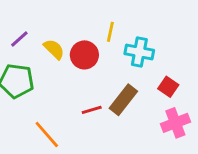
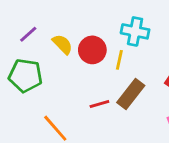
yellow line: (110, 32) -> (119, 60), moved
cyan cross: (139, 52) -> (135, 31), moved

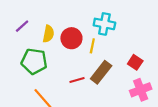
yellow semicircle: (62, 44) -> (48, 34), turned 56
green pentagon: (25, 76) -> (34, 61), moved

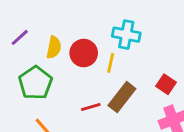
green pentagon: (34, 61) -> (35, 83), turned 30

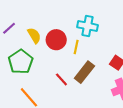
yellow semicircle: (54, 47) -> (34, 36), turned -42
red line: (91, 107) -> (61, 79), turned 64

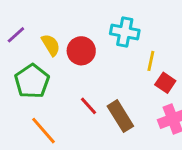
yellow line: (76, 47) -> (151, 61), moved
brown rectangle: (84, 72) -> (120, 116), moved, turned -70

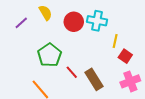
yellow semicircle: (51, 45) -> (45, 13), moved
red circle: (81, 51) -> (74, 22), moved
green pentagon: (32, 81) -> (50, 55), moved

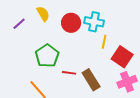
yellow line: (115, 41) -> (104, 42), moved
red square: (125, 56) -> (122, 57), size x1.5
red line: (72, 72) -> (69, 73), turned -40

